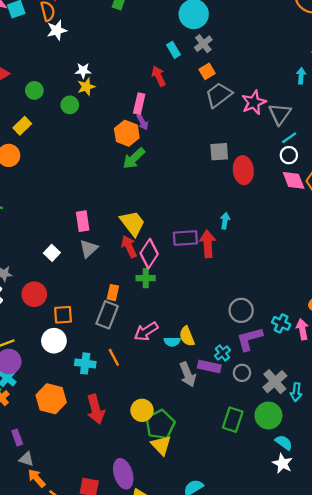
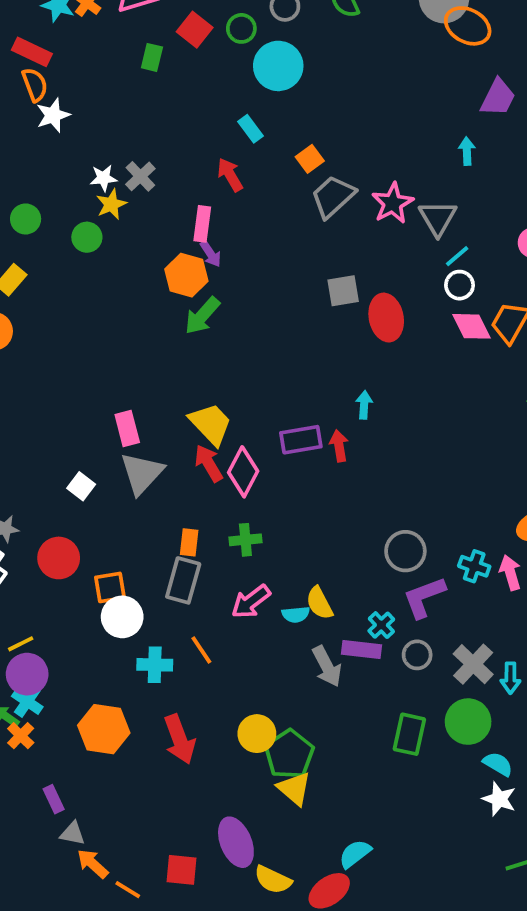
gray cross: (203, 44) -> (140, 176), moved
red arrow: (208, 244) -> (339, 446), size x0.7
gray triangle: (89, 249) -> (142, 473), size x1.4
green cross: (146, 278) -> (245, 540), moved
white circle: (54, 341) -> (122, 617), moved

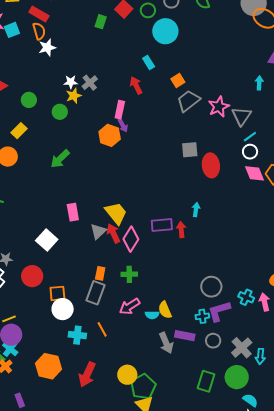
green arrow: (202, 316) -> (60, 159), moved
gray triangle: (142, 473) -> (98, 231), moved, size x0.7
white square: (81, 486) -> (47, 240), size x1.5
cyan cross: (381, 625) -> (202, 316), moved, turned 32
red arrow: (180, 739) -> (87, 375), turned 40

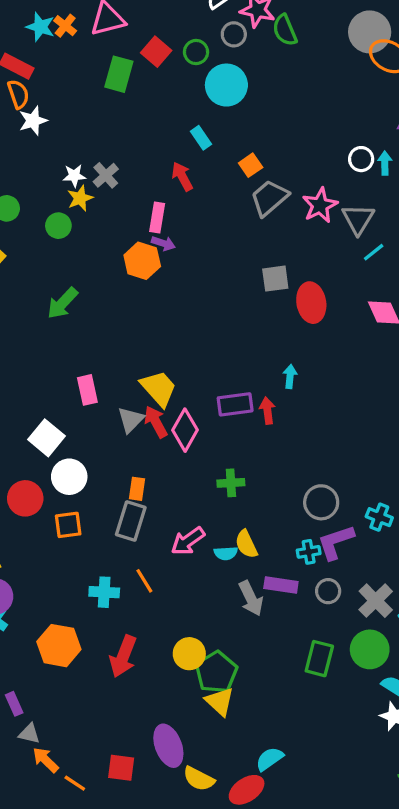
green rectangle: (101, 22) -> (119, 74), size x1.5
purple arrow: (123, 125) -> (163, 243), turned -40
white circle: (250, 152) -> (361, 159), moved
green cross: (129, 274) -> (231, 483), moved
white circle: (63, 309) -> (69, 477), moved

